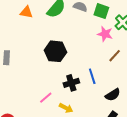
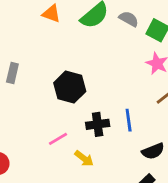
black hexagon: (55, 51) -> (70, 87), moved

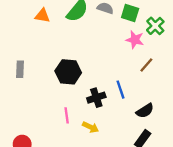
pink line: (58, 139) -> (67, 115), turned -56

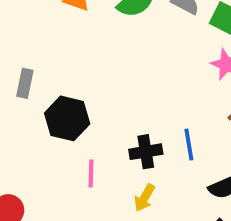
black hexagon: (68, 72) -> (67, 118), moved
yellow arrow: (91, 127) -> (144, 198), moved, turned 84

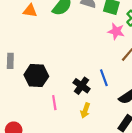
black cross: (146, 152) -> (82, 86), turned -35

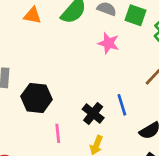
pink star: (116, 31) -> (109, 43), moved

